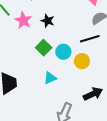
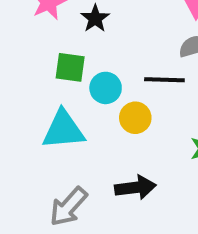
green square: (44, 48) -> (70, 67), turned 35
cyan triangle: (50, 78) -> (63, 130), size x1.6

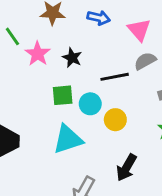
black line: (164, 80) -> (115, 77), moved
black arrow: (135, 188) -> (126, 168), turned 140

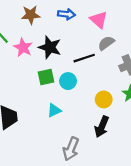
black star: (72, 58) -> (50, 47), size x1.5
yellow circle: (115, 120) -> (104, 99), moved
cyan triangle: (68, 139) -> (54, 110), size x0.6

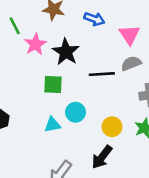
cyan circle: (68, 81) -> (75, 112), moved

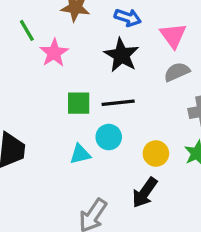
black star: (66, 52) -> (121, 55), moved
black line: (102, 74) -> (118, 103), moved

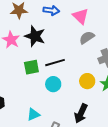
black star: (121, 55) -> (35, 36), moved
yellow circle: (156, 153) -> (87, 81), moved
cyan triangle: (80, 154) -> (33, 114), moved

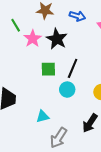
black line: (55, 63) -> (73, 68), turned -60

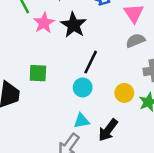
green square: (48, 69) -> (38, 73), moved
cyan triangle: (43, 116) -> (81, 121), moved

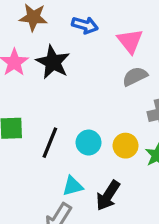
black line: (91, 62) -> (50, 143), moved
cyan circle: (83, 87) -> (89, 143), moved

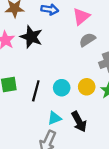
pink triangle: (130, 41) -> (81, 16), turned 36
black arrow: (108, 196) -> (79, 122), turned -54

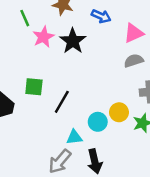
cyan circle: (62, 88) -> (98, 122), moved
black arrow: (79, 122) -> (95, 161), moved

